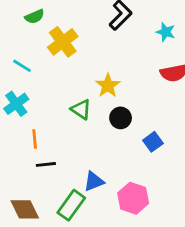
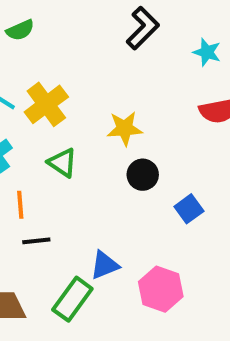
yellow cross: (63, 42) -> (46, 104), moved
yellow star: (108, 86) -> (125, 128), turned 30
green triangle: (81, 109) -> (62, 163), moved

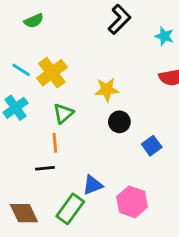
green triangle: (62, 163) -> (63, 113), turned 45
orange line: (20, 205) -> (55, 143), moved

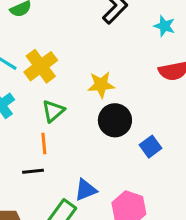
black circle: (119, 122) -> (115, 120), size x1.4

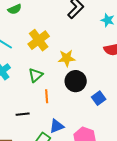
yellow cross: (41, 66) -> (39, 40), moved
orange line: (44, 143) -> (47, 96), moved

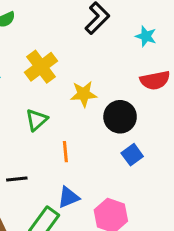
black circle: (76, 81) -> (120, 117), moved
orange line: (47, 96) -> (65, 152), moved

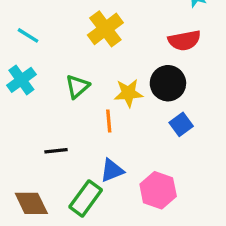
yellow cross: (41, 67) -> (105, 29), moved
red semicircle: (155, 80) -> (184, 40), moved
yellow star: (84, 94) -> (128, 93), moved

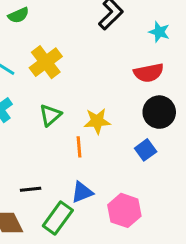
yellow cross: (105, 29) -> (46, 62), moved
black circle: (168, 83) -> (159, 112), moved
black line: (56, 151) -> (31, 189), moved

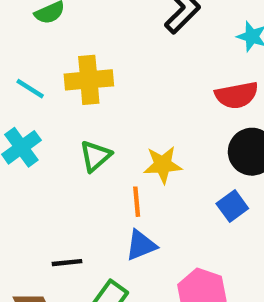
yellow cross: (46, 62) -> (89, 80), turned 32
blue triangle: (82, 192) -> (141, 245), moved

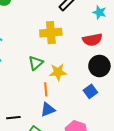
yellow cross: (89, 80) -> (51, 33), moved
green triangle: (95, 156) -> (36, 63), moved

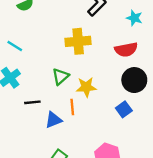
blue triangle: (48, 110) -> (53, 120), moved
black line: (13, 118) -> (32, 102), moved

